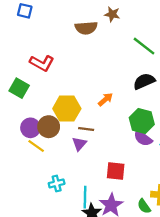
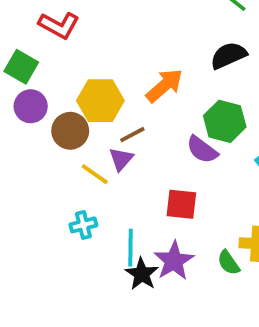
orange arrow: (105, 99) -> (164, 86), size x1.5
purple circle: (30, 128) -> (31, 106), moved
brown line: (86, 129) -> (132, 135), turned -35
purple semicircle: (143, 138) -> (202, 150), moved
yellow line: (36, 146) -> (95, 174), moved

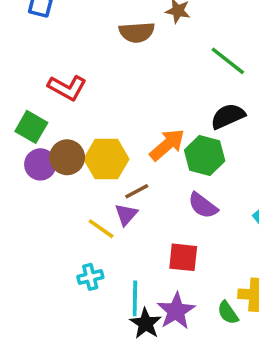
green hexagon: (225, 121) -> (205, 155), moved
brown circle: (70, 131) -> (67, 157), moved

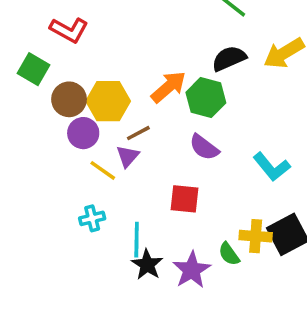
purple circle: (40, 164) -> (83, 133), moved
purple star: (176, 311) -> (192, 270), moved

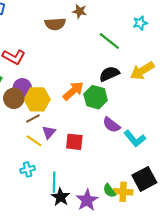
purple circle: (83, 133) -> (22, 88), moved
brown line: (138, 133) -> (33, 118), moved
purple semicircle: (204, 147) -> (111, 125), moved
red square: (185, 199) -> (74, 142), moved
yellow cross: (256, 236) -> (123, 192), moved

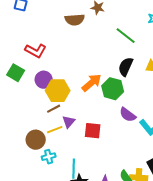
black semicircle: (109, 74) -> (126, 67), turned -42
brown circle: (14, 98) -> (36, 140), moved
yellow line: (34, 141) -> (55, 130), turned -56

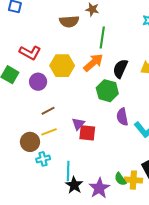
green line: (126, 36) -> (102, 38), moved, turned 60
orange arrow: (92, 83) -> (93, 63), moved
yellow hexagon: (58, 91) -> (62, 66), moved
purple semicircle: (128, 115) -> (122, 117), turned 42
purple triangle: (69, 122) -> (78, 124), moved

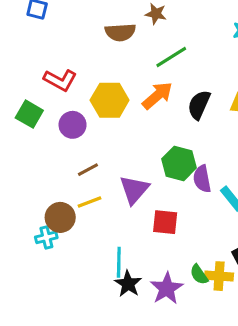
green line: (102, 38) -> (171, 57), turned 50
green hexagon: (107, 91) -> (179, 163), moved
purple triangle: (78, 124) -> (134, 190), size x1.5
red square: (87, 133) -> (165, 222), moved
cyan cross: (43, 159) -> (46, 237), moved

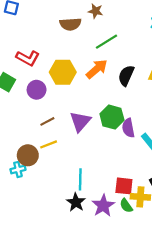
purple triangle: (134, 190) -> (80, 121), moved
red square: (165, 222) -> (124, 186), moved
cyan line: (119, 262) -> (80, 179), moved
green semicircle: (199, 275) -> (126, 206), moved

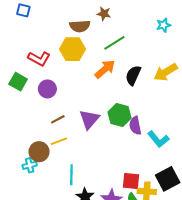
yellow hexagon: (63, 72) -> (72, 49), moved
cyan line: (80, 179) -> (71, 175), moved

